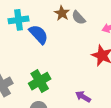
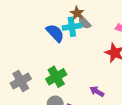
gray semicircle: (79, 18) -> (84, 23), moved
cyan cross: (19, 20) -> (72, 27), moved

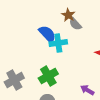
cyan cross: (72, 27) -> (58, 43), moved

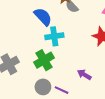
cyan cross: (58, 43) -> (54, 36), moved

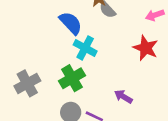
cyan cross: (54, 36) -> (85, 48), turned 36

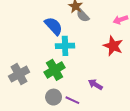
cyan cross: (85, 48) -> (65, 46), turned -30

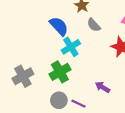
gray semicircle: (83, 16) -> (94, 25), moved
cyan cross: (65, 46) -> (71, 47), turned -30

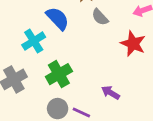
cyan cross: (71, 47) -> (34, 41), moved

